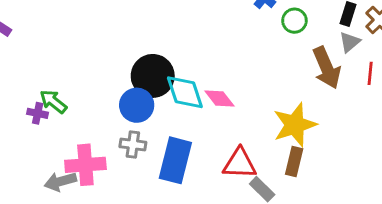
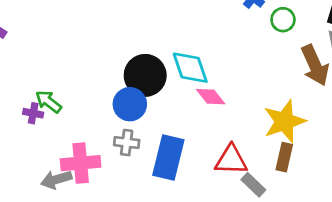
cyan diamond: (185, 92) -> (190, 68), moved

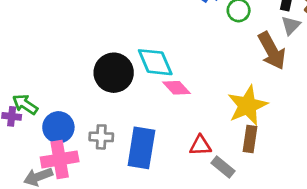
blue circle: (130, 104) -> (58, 127), moved
red triangle: (231, 160) -> (200, 145), size x0.7

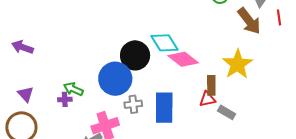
pink diamond: (177, 88) -> (183, 59), size x1.4
blue circle: (58, 127) -> (115, 79), moved, size x1.4
brown rectangle: (250, 139) -> (211, 85), moved

